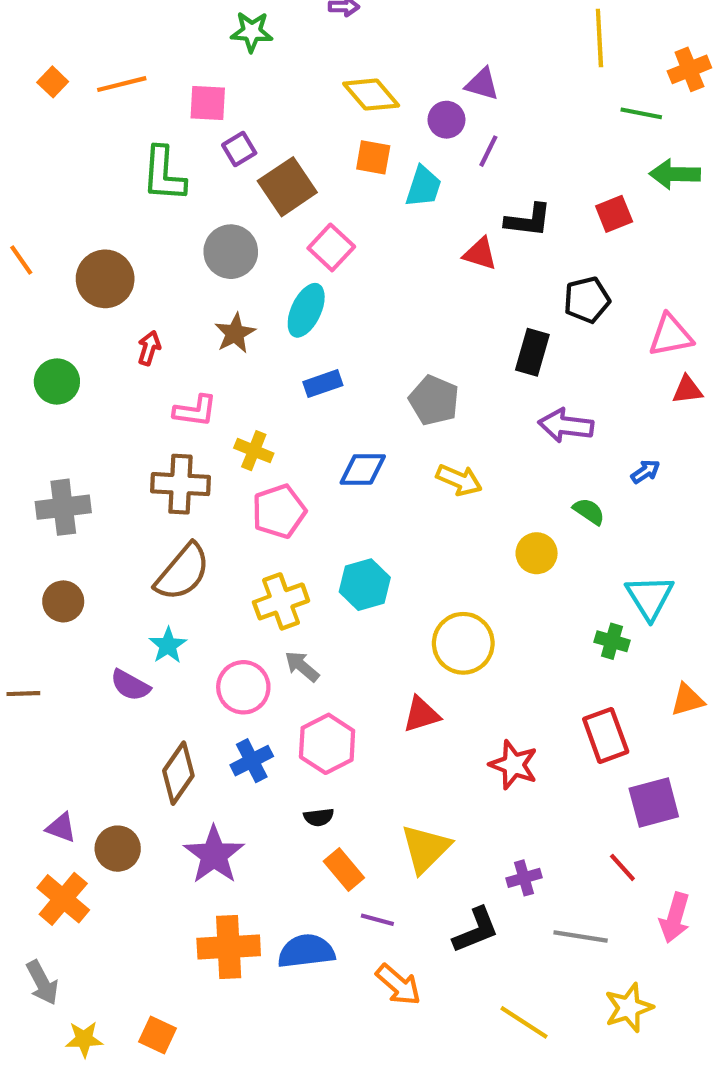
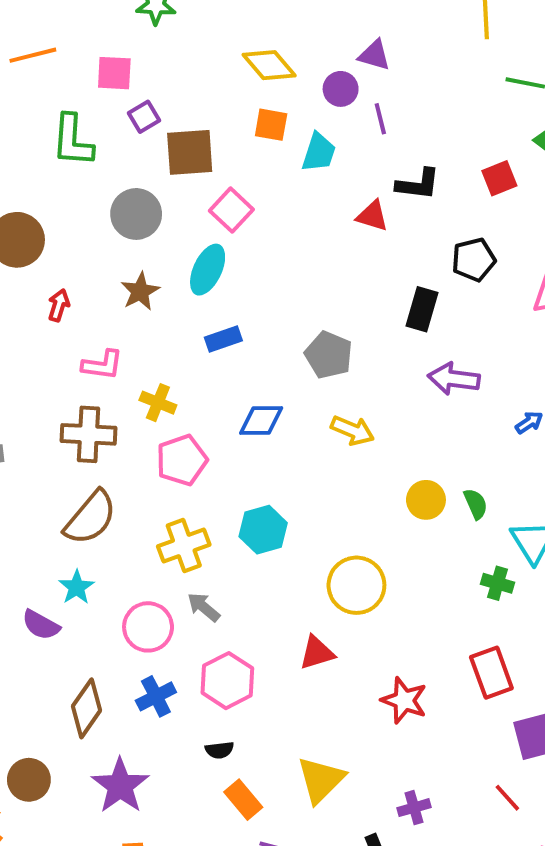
purple line: (488, 151) -> (380, 119), turned -40
brown square: (287, 187) -> (190, 152), turned 30
green semicircle: (589, 511) -> (476, 504), moved, turned 32

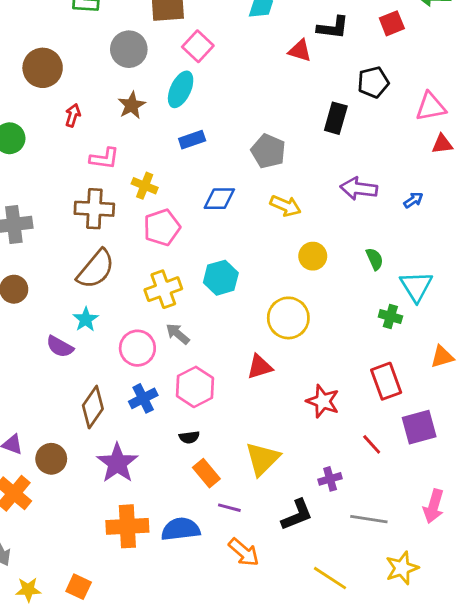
purple arrow: (454, 379) -> (359, 189), moved
yellow circle: (426, 500) -> (313, 256), moved
red line: (507, 798) -> (372, 444), moved

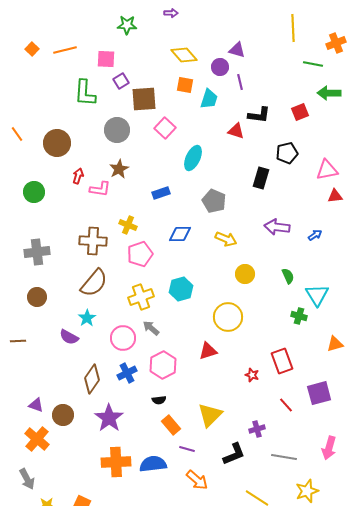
cyan ellipse: (181, 89) -> (193, 158), moved
pink L-shape: (104, 158) -> (100, 189), moved
red rectangle: (386, 381) -> (282, 361), moved
red star: (323, 401) -> (252, 375), size x0.6

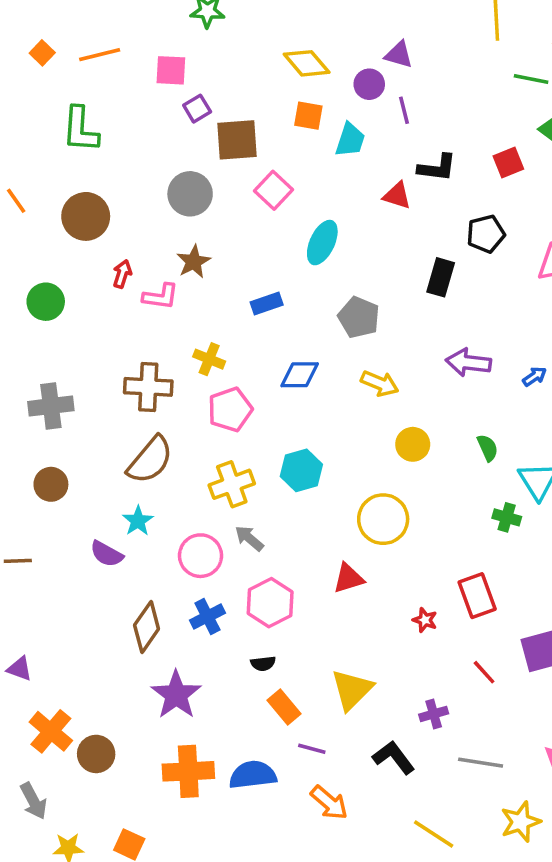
green L-shape: (85, 93) -> (80, 129), moved
purple triangle: (36, 405) -> (20, 669), moved
brown circle: (63, 415) -> (96, 754), moved
black L-shape: (234, 454) -> (394, 757), turned -105

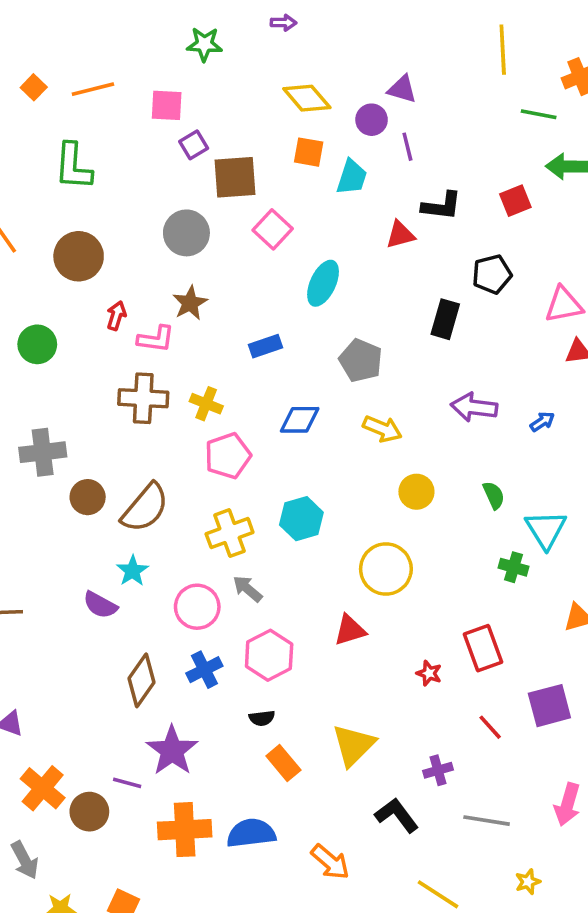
red triangle: (397, 196) -> (400, 235), turned -32
brown cross: (148, 387) -> (143, 398), moved
brown circle: (51, 484) -> (88, 497), moved
purple line: (312, 749) -> (127, 783), moved
yellow star: (521, 822) -> (528, 882), size x0.6

